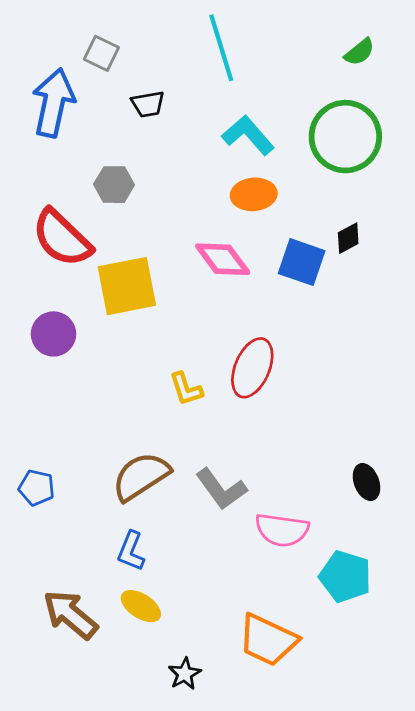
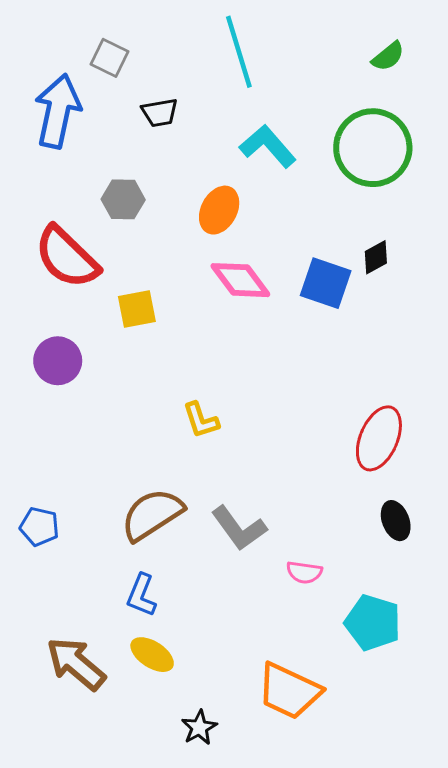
orange ellipse: (254, 194) -> (219, 210), moved, turned -57
yellow square: (127, 286) -> (137, 309), size x0.6
red ellipse: (252, 368) -> (379, 438), moved
pink semicircle: (282, 530) -> (304, 572), size x0.6

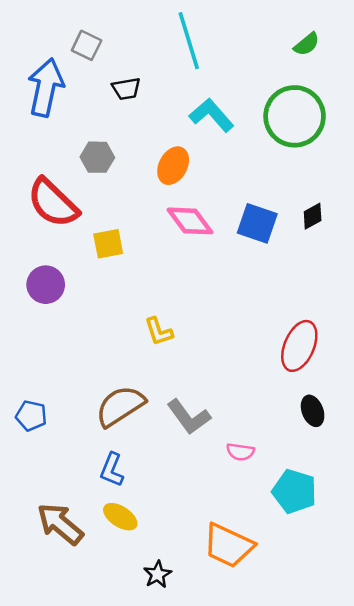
black diamond: (376, 257) -> (313, 216), moved

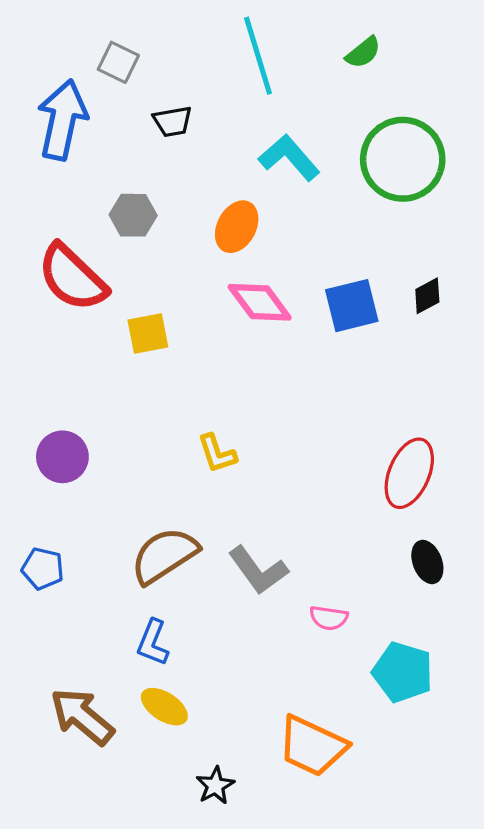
green semicircle: (307, 44) -> (363, 52), moved
blue square: (257, 223) -> (352, 306), turned -33
purple circle: (46, 285) -> (62, 457), moved

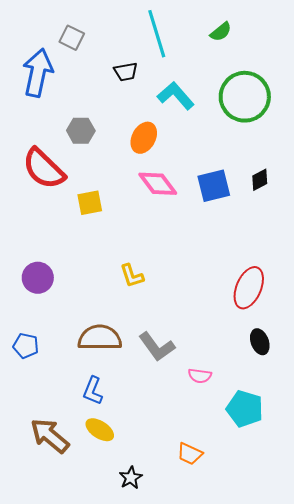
black trapezoid: (173, 121) -> (126, 72), moved
brown semicircle: (164, 555) -> (100, 338), turned 33
orange trapezoid: (312, 746) -> (190, 454), size x0.6

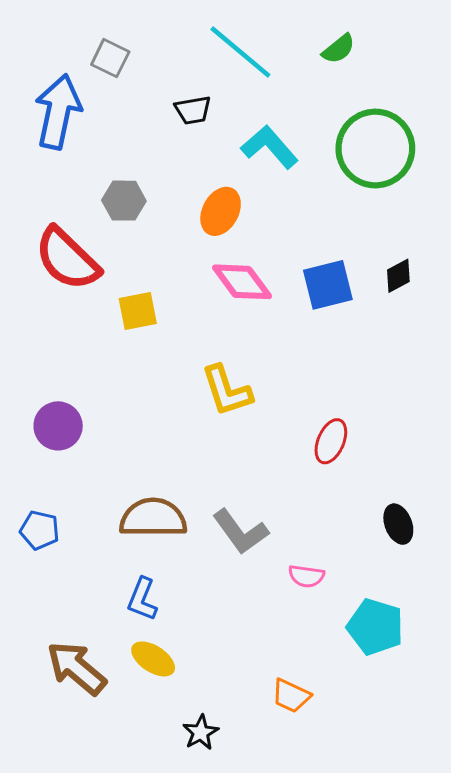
cyan line: (157, 34) -> (240, 52), turned -33
yellow L-shape: (132, 276) -> (227, 391), moved, size x1.4
red ellipse: (249, 288) -> (331, 441), moved, size x0.7

